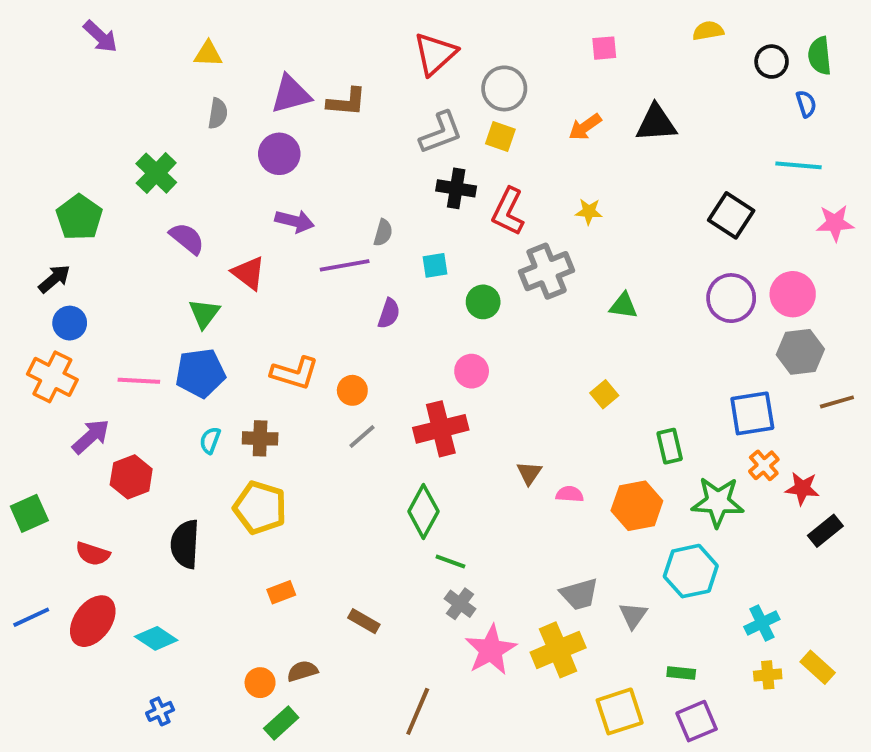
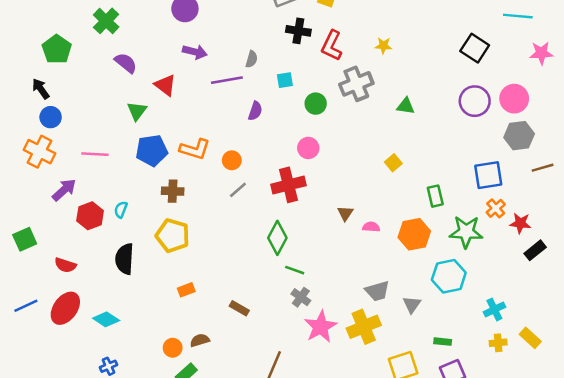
black arrow: (54, 279) -> (41, 89), turned -85
blue pentagon: (200, 373) -> (152, 150), moved
cyan semicircle: (210, 440) -> (121, 210), moved

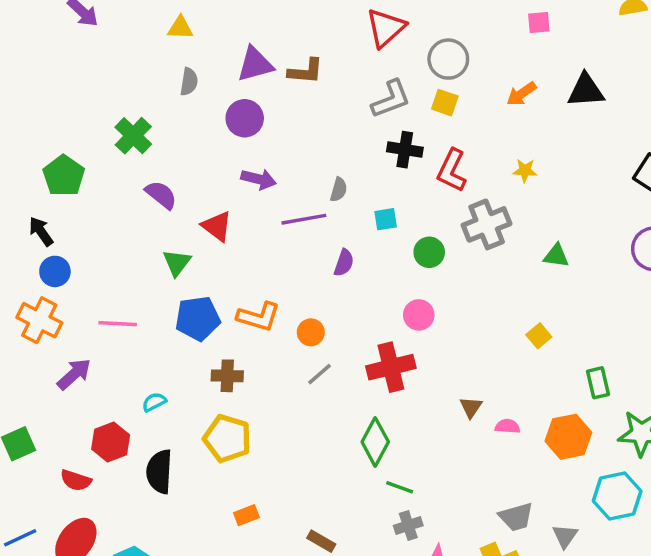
cyan semicircle: (121, 210) -> (154, 402), turned 42
red hexagon: (90, 216) -> (111, 442), moved
gray cross: (301, 297) -> (408, 526), turned 36

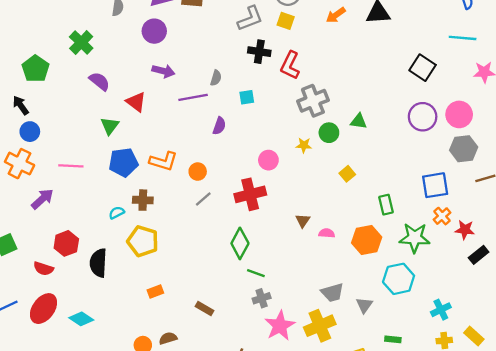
yellow star: (525, 170) -> (304, 145), moved
green circle: (429, 252) -> (329, 133), moved
cyan semicircle: (154, 402) -> (117, 213), moved

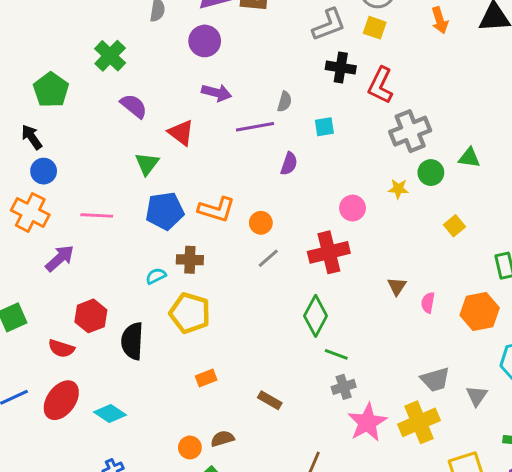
orange arrow: (336, 15) -> (440, 20), turned -72
pink semicircle: (327, 233) -> (428, 303), turned -84

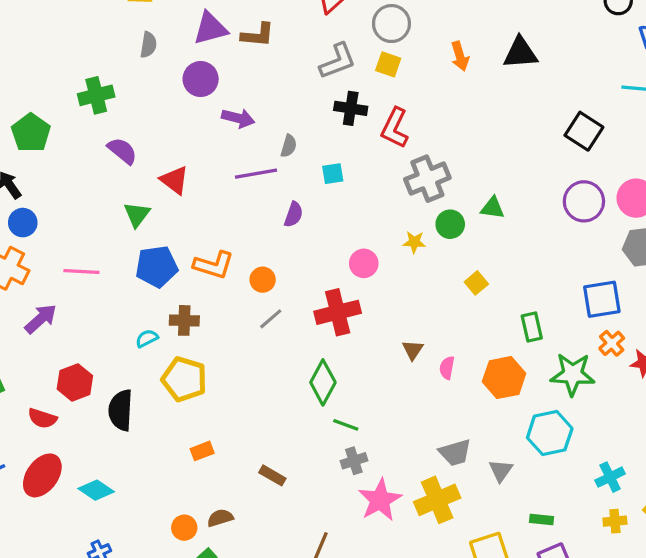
green cross: (110, 56) -> (96, 95), turned 32
purple arrow: (217, 93) -> (238, 118), moved

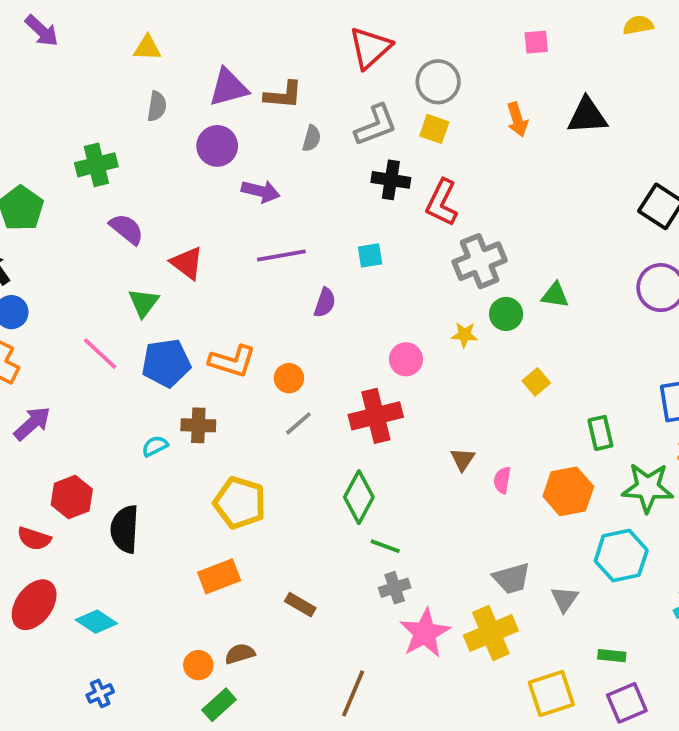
gray semicircle: (289, 146) -> (312, 138), moved
pink line: (81, 272) -> (100, 354), moved, turned 40
yellow pentagon: (184, 379) -> (240, 503), moved
orange rectangle: (202, 451) -> (219, 576), size x1.5

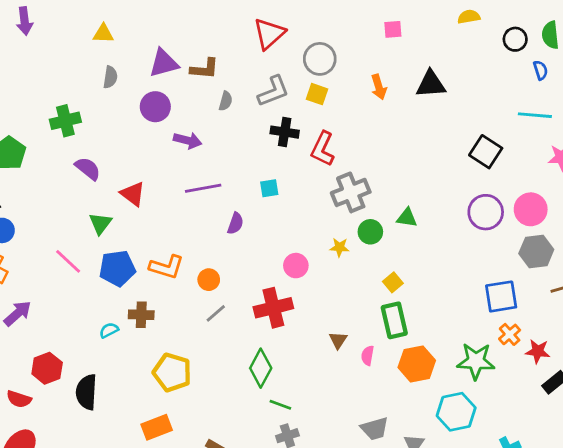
purple arrow: (42, 31) -> (25, 21), turned 40
green rectangle: (600, 433) -> (394, 320), moved, size x1.4

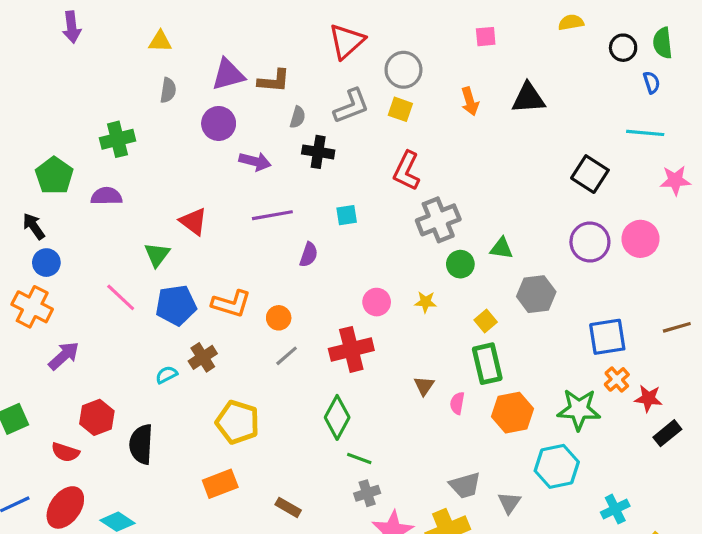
black cross: (285, 132) -> (318, 152), moved
purple semicircle: (88, 169) -> (106, 196), moved, turned -40
yellow star: (339, 247) -> (426, 302), moved
gray hexagon: (536, 251) -> (536, 294), moved
brown cross: (141, 315) -> (203, 357), turned -35

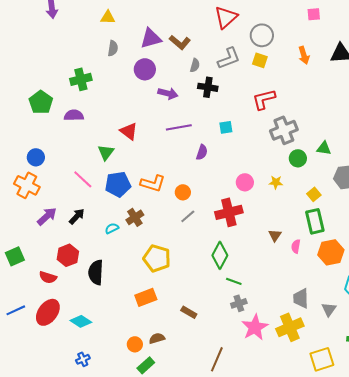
brown L-shape: (274, 81) -> (180, 42), turned 35
red L-shape: (407, 171) -> (264, 99), turned 50
black arrow: (34, 226) -> (77, 216), moved, turned 78
gray trapezoid: (465, 485) -> (301, 298), turned 105

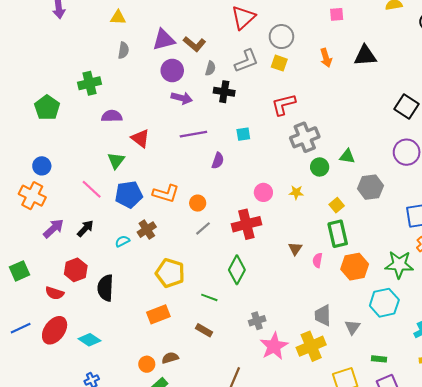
purple circle: (145, 69) -> (172, 70), moved
purple semicircle: (74, 115) -> (112, 116), moved
green line: (234, 281) -> (209, 297), moved

